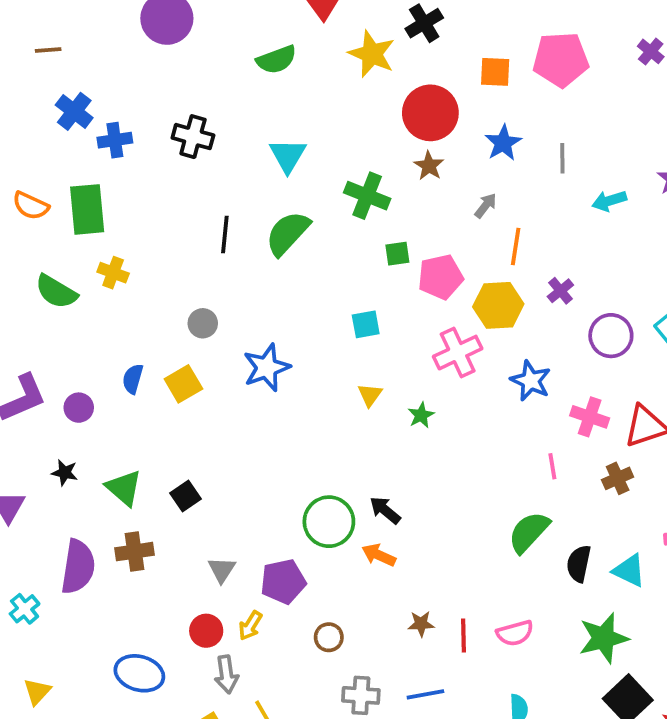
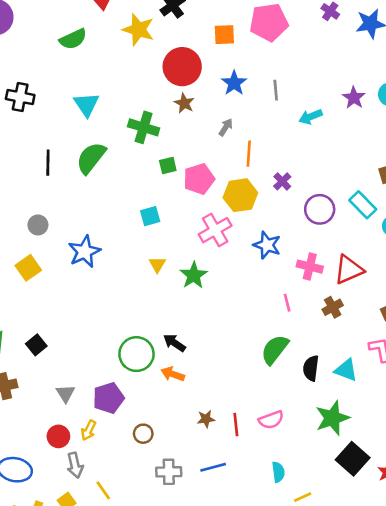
green star: (421, 415) -> (194, 275), size x1.5

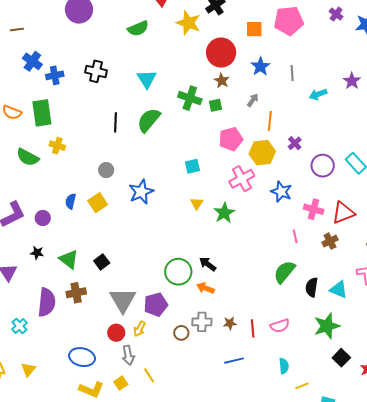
green square: (168, 166) -> (215, 105), moved
gray triangle: (66, 393) -> (123, 300), size x1.8
black square: (353, 459) -> (341, 358), size x0.7
gray cross: (169, 472) -> (202, 322), moved

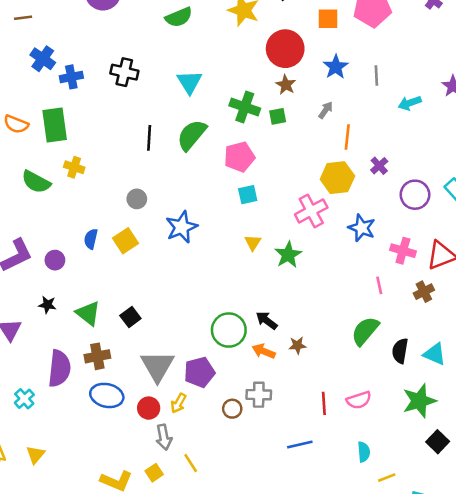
pink pentagon: (231, 139) -> (239, 157), moved
brown star: (230, 323) -> (297, 345), moved
blue ellipse: (82, 357) -> (107, 395), moved

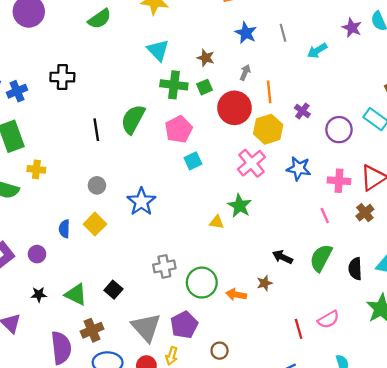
red circle: (285, 49) -> (235, 108), moved
cyan triangle: (189, 82) -> (158, 50), moved
yellow triangle: (253, 243) -> (217, 222), moved, turned -42
black arrow: (267, 320) -> (283, 257), moved
gray cross: (259, 395) -> (164, 266), moved

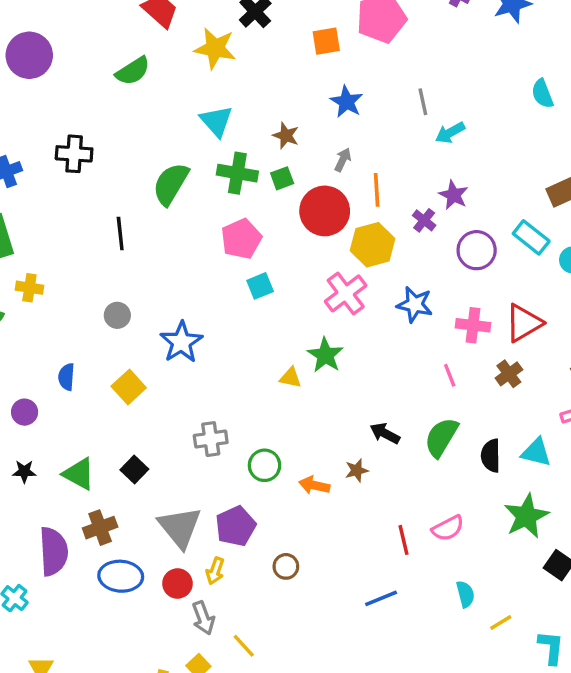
purple star: (352, 28) -> (454, 195), moved
gray line: (283, 33) -> (423, 102), moved
green semicircle: (133, 119) -> (171, 184), moved
yellow square: (95, 224) -> (129, 387), moved
green circle: (202, 283) -> (265, 465), size x0.7

